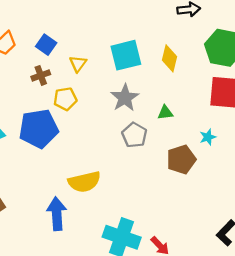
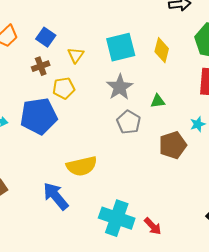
blue arrow: (57, 214) -> (56, 196), turned -36

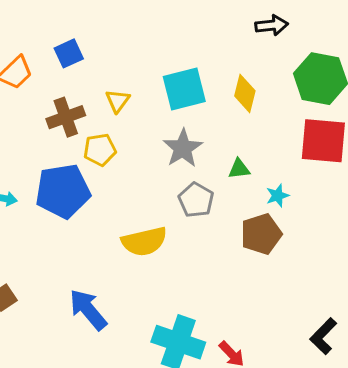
blue square: (46, 37) -> (69, 53), moved, turned 30
brown cross: (41, 66) -> (66, 117), size x1.4
cyan star: (198, 124) -> (277, 196), moved
yellow semicircle: (82, 166) -> (144, 241), moved

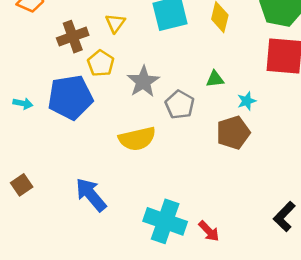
gray star: (183, 148) -> (143, 82), moved
yellow pentagon: (100, 150) -> (101, 63), turned -30

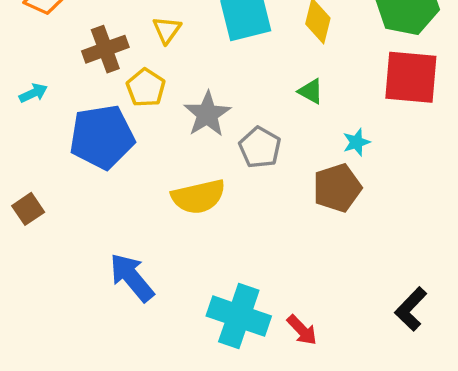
green triangle: (215, 79) -> (311, 91), moved, turned 36
cyan arrow: (23, 103) -> (33, 93), moved, turned -36
brown square: (22, 185) -> (28, 209), moved

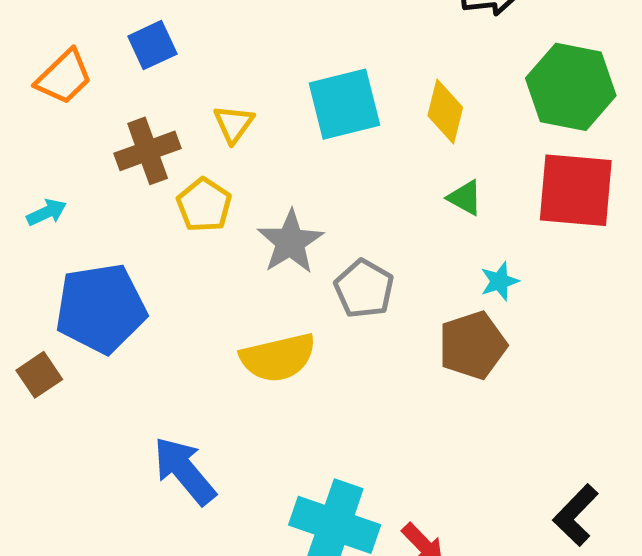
green triangle: (311, 91) -> (465, 198), moved
blue pentagon: (102, 137) -> (101, 308), moved

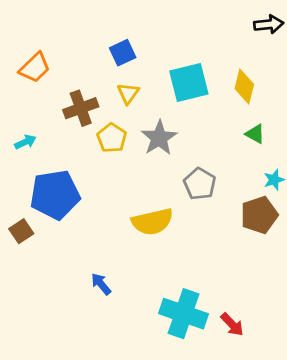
blue square: (152, 45) -> (123, 53), moved
gray star: (290, 242) -> (159, 138), moved
blue arrow: (184, 471) -> (101, 284), size x0.6

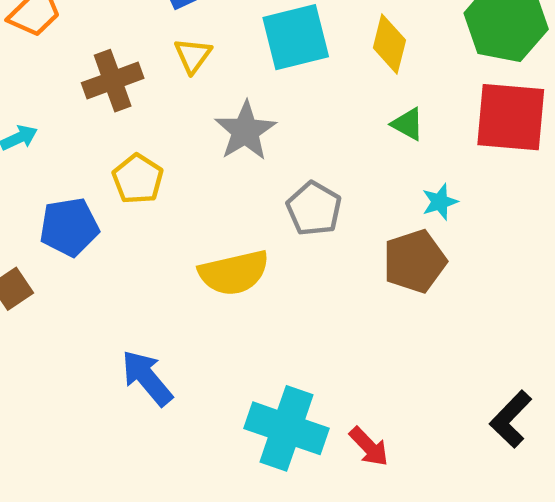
yellow pentagon: (112, 138) -> (138, 179), moved
blue pentagon: (55, 195) -> (69, 227), size x0.7
blue arrow: (101, 284) -> (147, 378), size x1.5

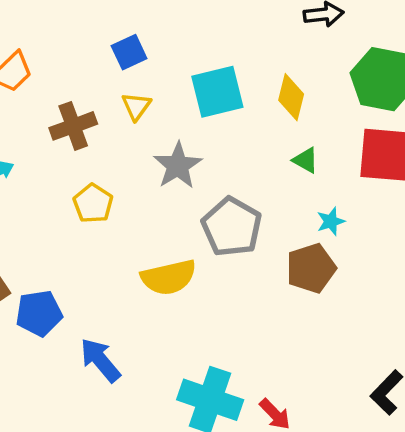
gray pentagon: (314, 209) -> (232, 227), size x1.4
blue pentagon: (69, 227) -> (39, 313), moved

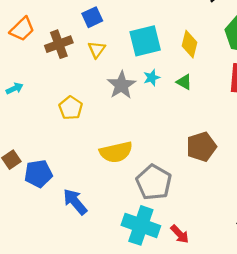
brown cross: (73, 126) -> (59, 44), moved
green triangle: (306, 160) -> (184, 82), moved
cyan star: (331, 221) -> (152, 78), moved
gray pentagon: (232, 227) -> (154, 182), moved

